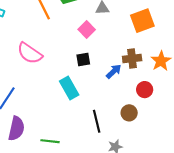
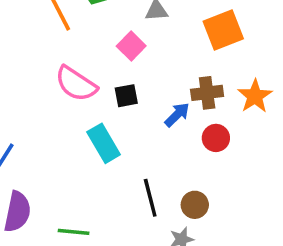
pink semicircle: (30, 53) -> (76, 84), moved
red circle: (145, 90) -> (216, 138), moved
brown circle: (129, 113) -> (195, 205), moved

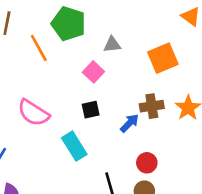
pink semicircle: (76, 84) -> (33, 113), moved
red circle: (216, 138) -> (147, 163), moved

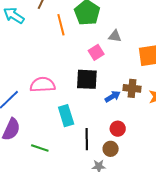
black square: (91, 110) -> (87, 79), size x1.6
pink semicircle: (33, 113) -> (43, 85), moved, turned 130
cyan rectangle: (74, 146) -> (66, 116), moved

